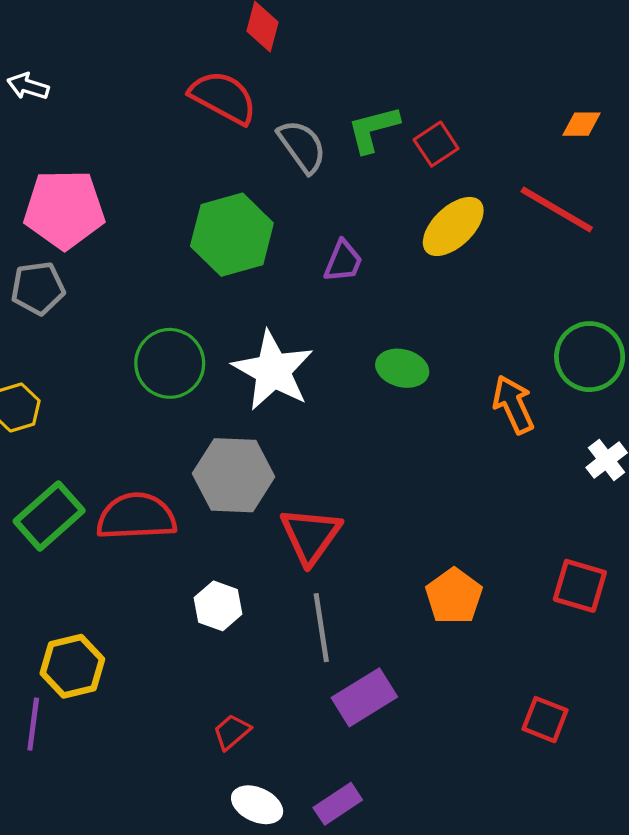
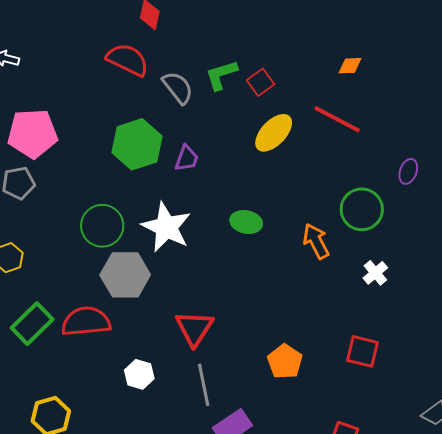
purple trapezoid: (343, 261) -> (187, 158), moved
gray hexagon: (234, 475) -> (125, 275), moved

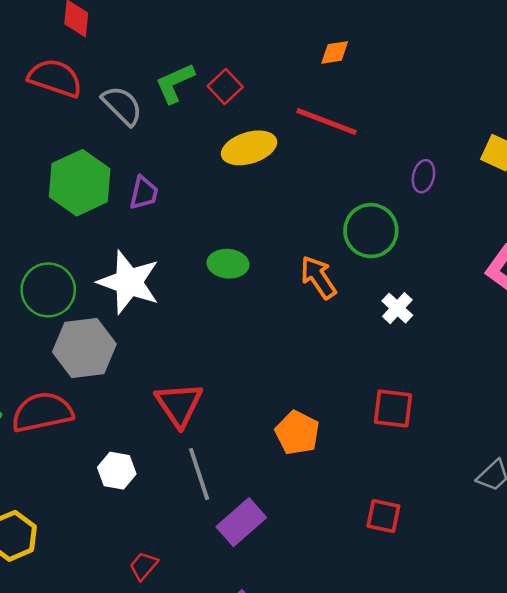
yellow ellipse: (274, 133) -> (249, 148), turned 36

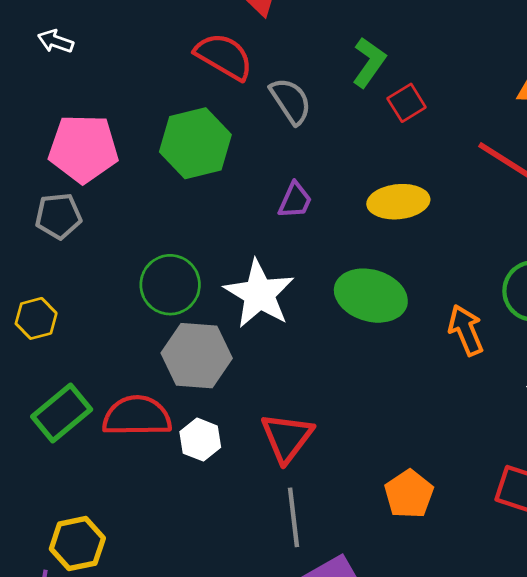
green L-shape: (175, 83) -> (369, 62), moved, turned 138
yellow ellipse: (249, 148) -> (398, 202), moved
green hexagon: (80, 183) -> (195, 143), moved
green ellipse: (228, 264) -> (371, 296), size x1.6
white hexagon: (117, 471) -> (200, 440), moved

